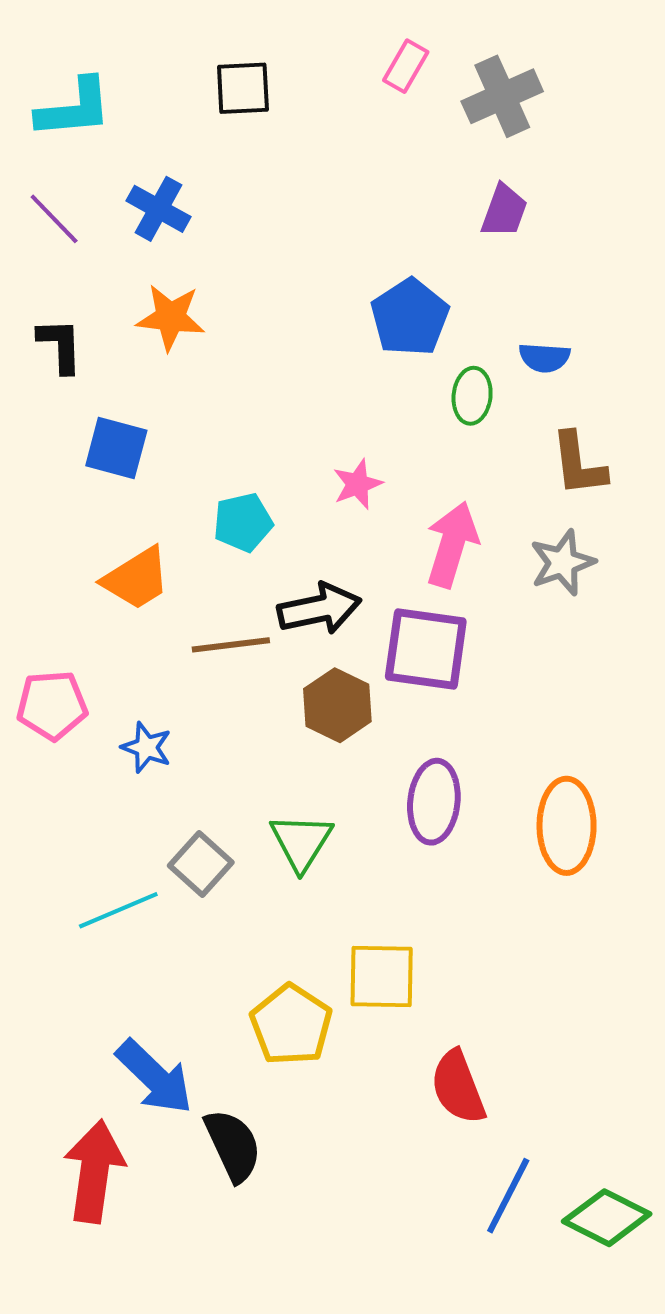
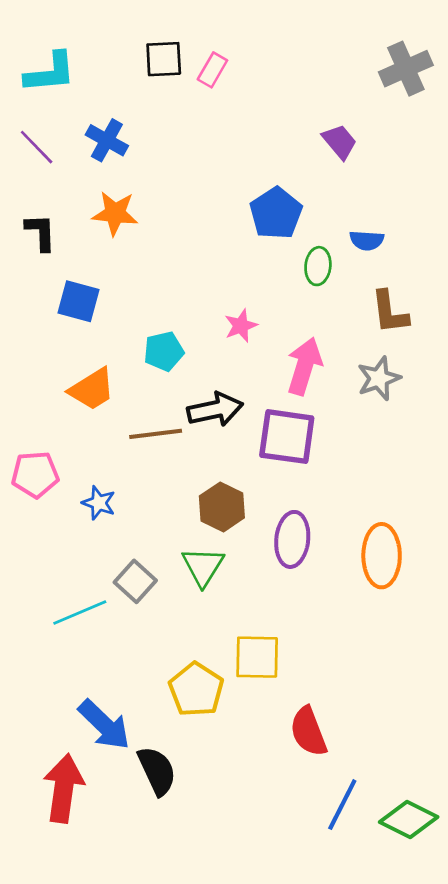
pink rectangle: (406, 66) -> (212, 70), moved
gray cross: (502, 96) -> (406, 69), moved
purple trapezoid: (504, 211) -> (340, 142), turned -60
brown hexagon: (337, 705) -> (222, 507), moved

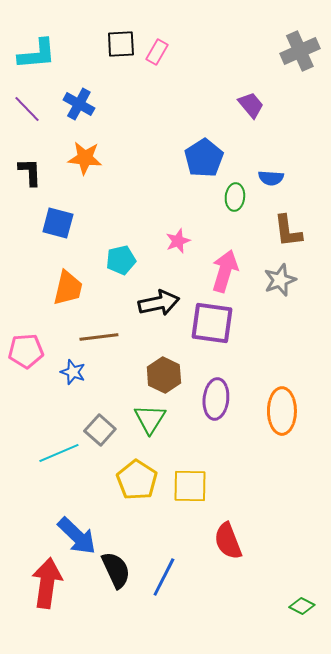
orange trapezoid: (92, 389) -> (68, 288), turned -45
brown line: (156, 434) -> (99, 337), moved
yellow pentagon: (196, 690) -> (137, 480), moved
blue line: (342, 805) -> (164, 577), moved
green diamond: (409, 819) -> (302, 606), size x0.6

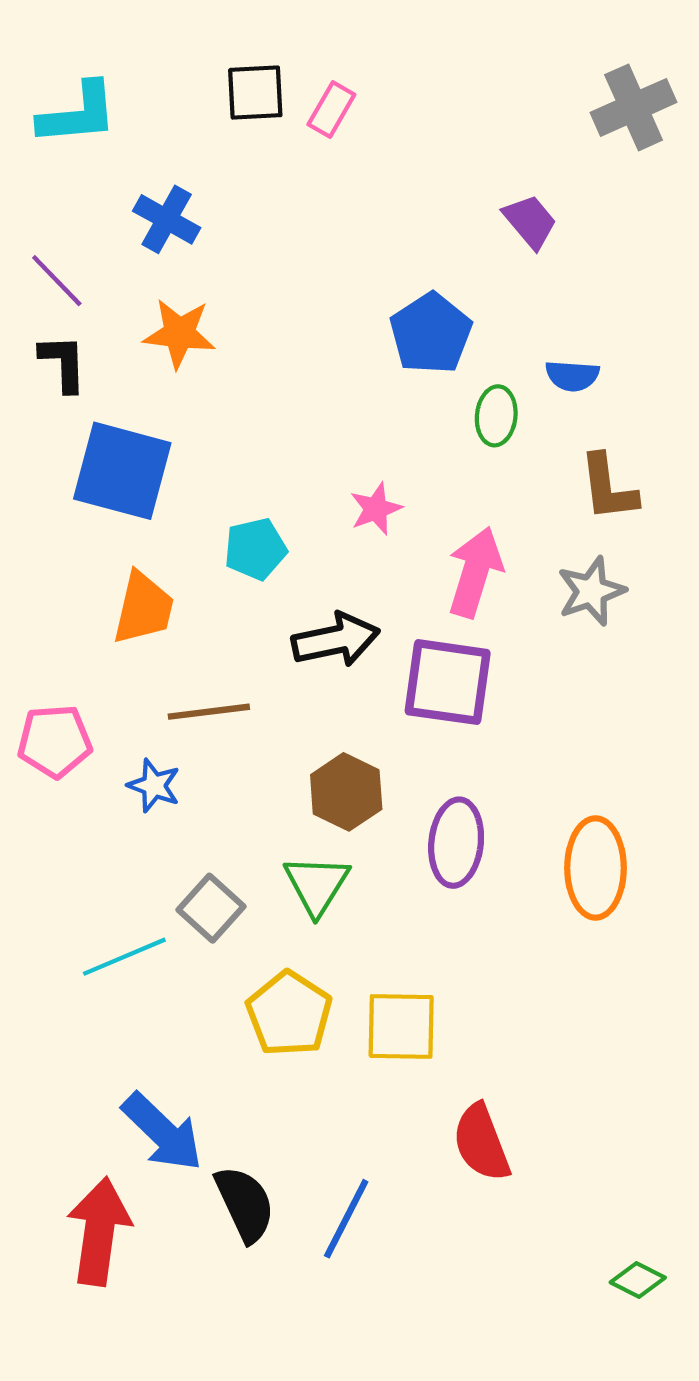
purple line: (27, 109) -> (57, 281), moved
blue square: (58, 223) -> (122, 471), size x1.5

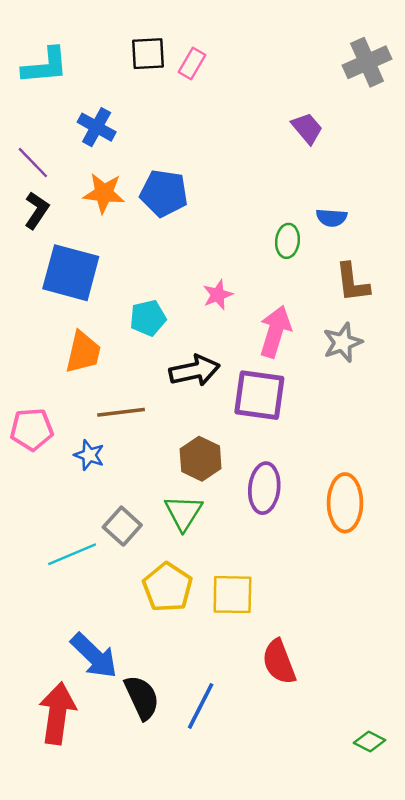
blue pentagon: (431, 333) -> (164, 193), moved, turned -30
black L-shape: (63, 363) -> (37, 210), turned 36

